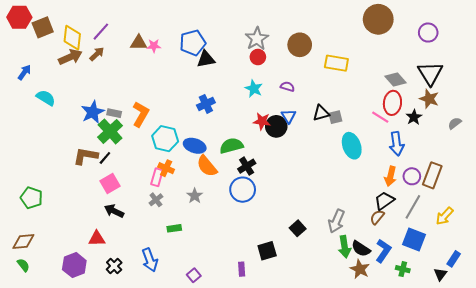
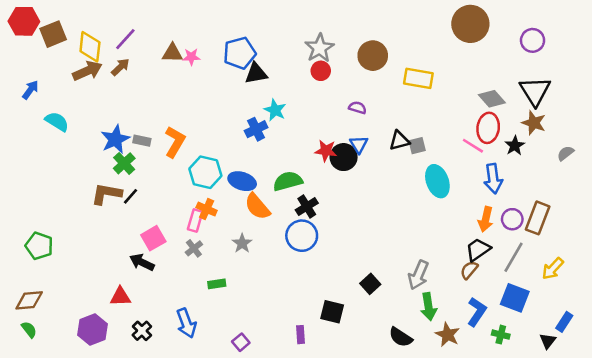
cyan star: (254, 89) -> (275, 110), moved
green cross: (110, 131) -> (124, 163), moved, size x0.7
pink square: (110, 183) -> (153, 238), moved
black semicircle: (361, 249) -> (401, 337), moved
black square: (267, 251) -> (332, 312), turned 30

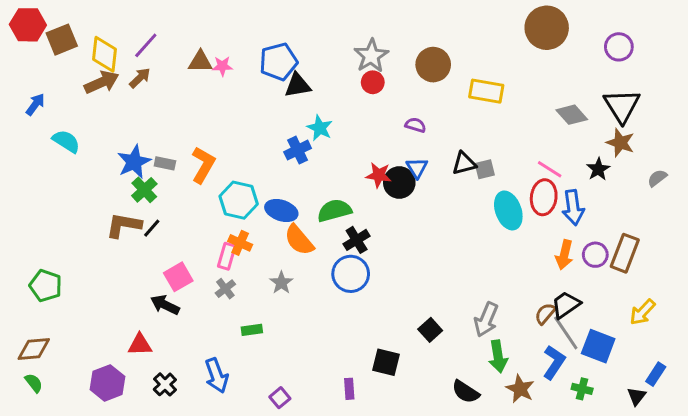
red ellipse: (488, 128) -> (544, 197), moved
black trapezoid: (478, 250) -> (566, 305), moved
gray line: (513, 257) -> (566, 333), moved, turned -64

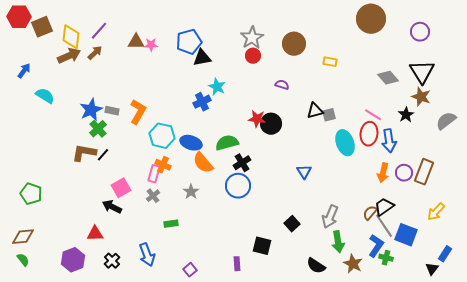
yellow rectangle: (486, 91) -> (330, 62), size x0.6
blue triangle: (417, 168) -> (304, 172), moved
gray semicircle: (657, 178) -> (446, 121), size x1.5
green cross: (582, 389) -> (386, 258), moved

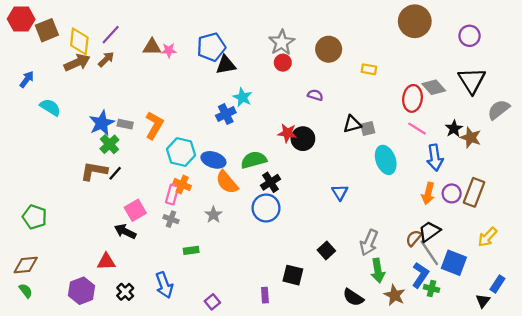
brown star: (421, 97) -> (471, 138), moved
gray semicircle: (446, 121) -> (499, 110), moved
red ellipse: (369, 134) -> (413, 98), moved
gray cross: (153, 196) -> (171, 219), turned -32

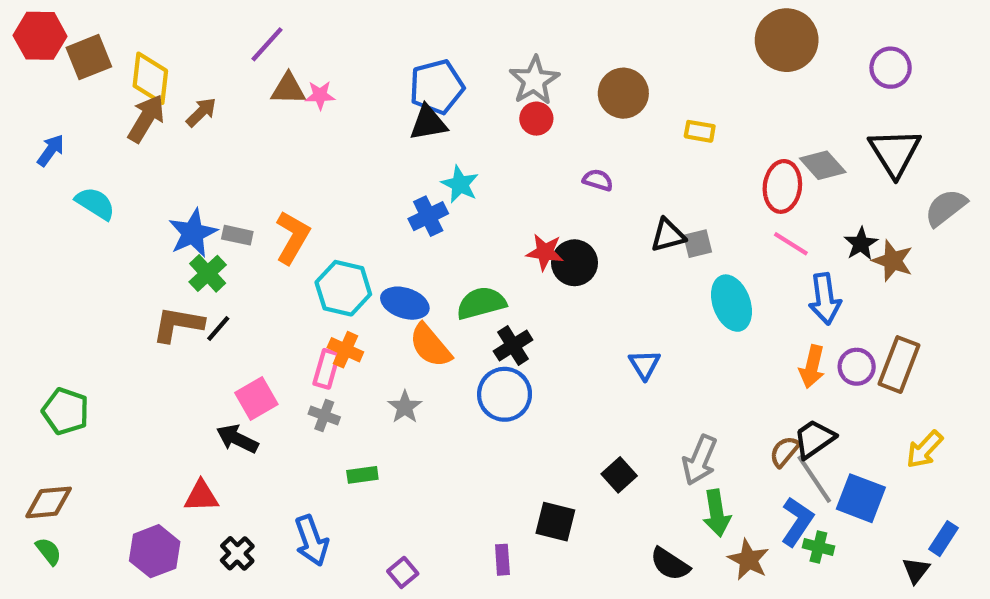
purple line: (111, 35) -> (267, 44), moved
blue pentagon: (211, 47) -> (437, 87), moved
brown arrow: (77, 63) -> (146, 119), turned -35

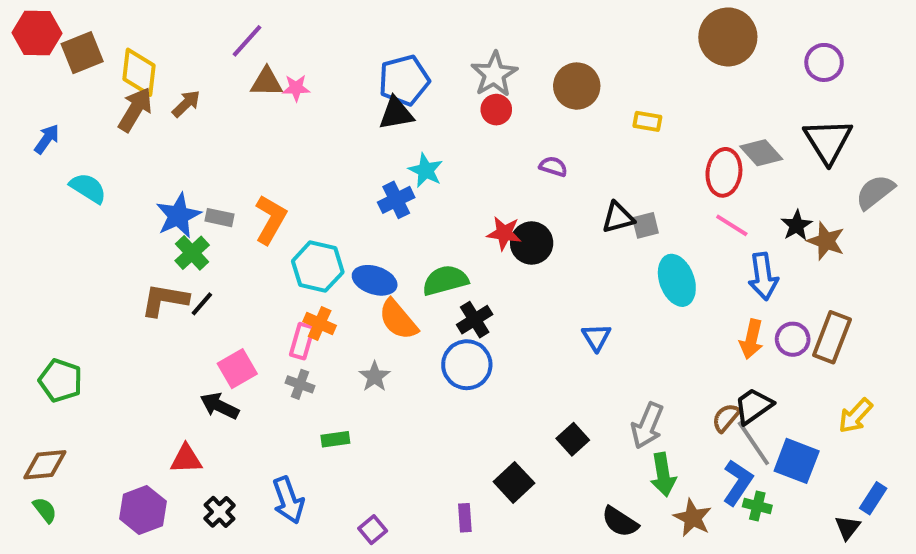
black square: (555, 522) -> (514, 482), turned 33

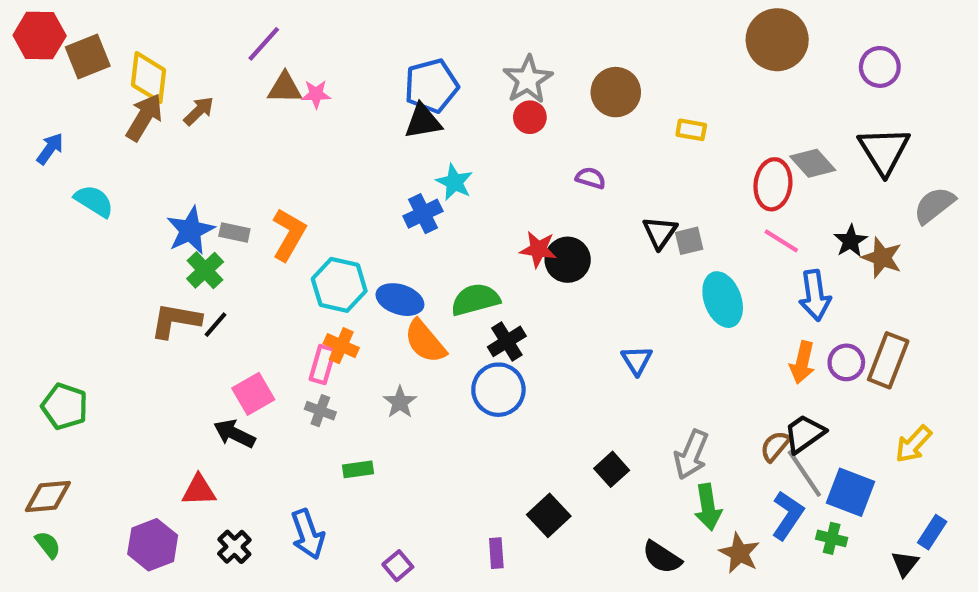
black triangle: (618, 218) -> (660, 232), turned -40
green cross: (757, 506) -> (832, 538), moved

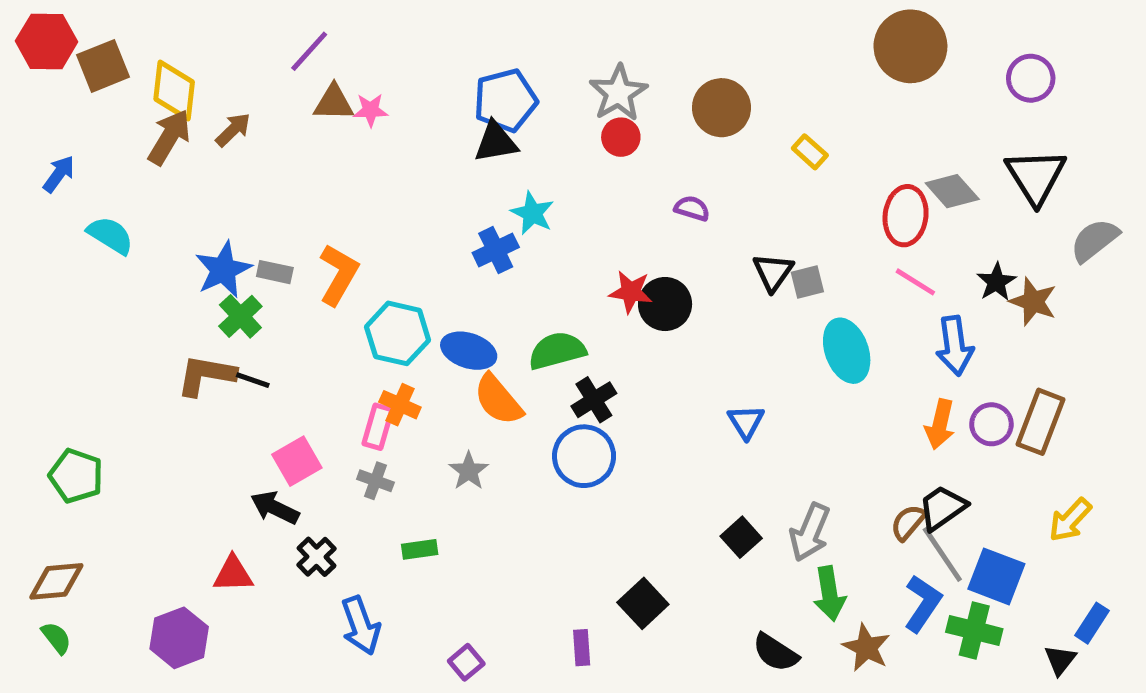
yellow rectangle: (691, 130) -> (810, 152), turned 32
black line: (216, 325) -> (253, 380), turned 68
black square: (612, 469) -> (741, 537), moved
green cross: (832, 538) -> (974, 630), size x1.5
black cross: (234, 547) -> (317, 557), moved

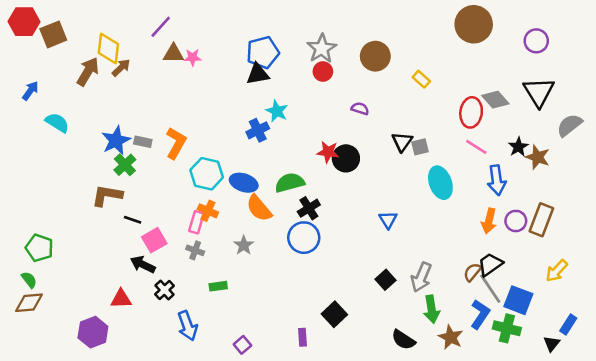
yellow diamond: (174, 90) -> (108, 49), moved
black line: (253, 380) -> (133, 220), moved
green semicircle: (56, 638) -> (29, 280), moved

